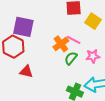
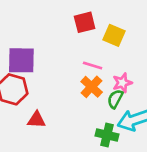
orange cross: (61, 44) -> (92, 87), moved
green semicircle: (71, 58) -> (115, 99), moved

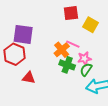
pink star: (122, 83) -> (84, 59), moved
orange cross: (92, 87) -> (62, 50), moved
green cross: (107, 135) -> (67, 65), moved

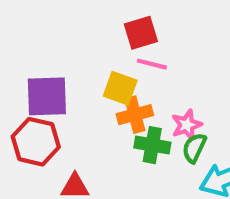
yellow square: (91, 25) -> (120, 88), moved
pink line: (73, 44) -> (152, 64), moved
orange cross: (62, 50) -> (135, 115), turned 35

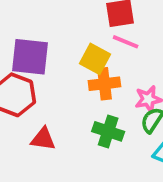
green cross: (152, 145) -> (108, 131), moved

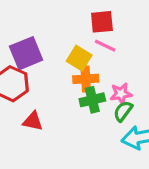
purple square: (30, 57) -> (26, 53), turned -32
green cross: (108, 131) -> (92, 100), moved, turned -35

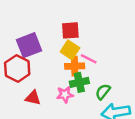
red square: (102, 22) -> (70, 30), moved
pink line: (105, 46) -> (89, 59), moved
pink star: (121, 94) -> (65, 95), moved

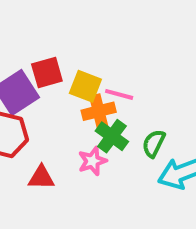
red square: (70, 30) -> (47, 72), moved
green cross: (79, 82) -> (112, 136), turned -30

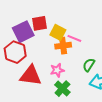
green cross: (112, 136) -> (62, 89), moved
red triangle: (41, 177) -> (31, 75), size x1.6

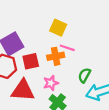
red square: (39, 23) -> (31, 61), moved
yellow square: (58, 32) -> (58, 28), moved

